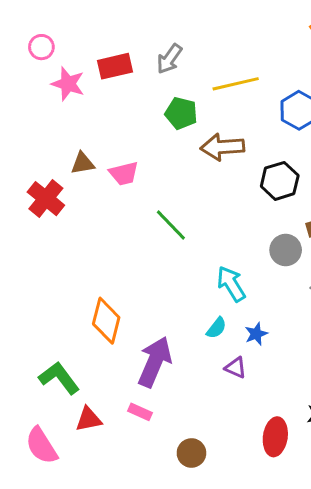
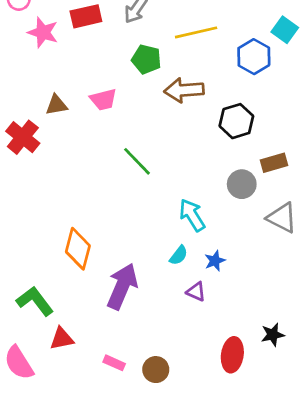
pink trapezoid: (124, 174) -> (103, 100), moved
pink rectangle: (140, 412) -> (114, 363), moved

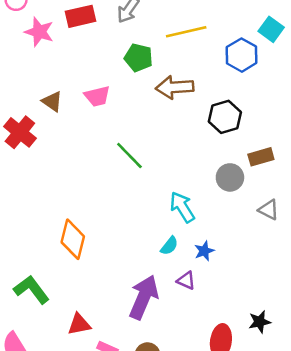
brown triangle: (56, 105) -> (52, 101), turned 45
gray triangle: (282, 218) -> (269, 210), size x0.7
purple arrow: (122, 286) -> (144, 297), moved
red triangle: (62, 339) -> (79, 324), moved

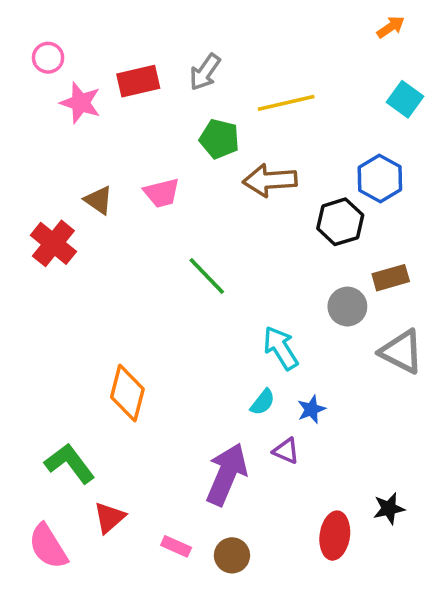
blue hexagon: (242, 55) -> (380, 179), moved
gray triangle: (269, 210) -> (401, 352), size x1.5
red triangle: (79, 324) -> (109, 518), moved, turned -30

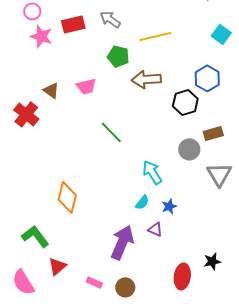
pink circle: (48, 58) -> (32, 11), moved
gray arrow: (205, 72) -> (110, 19), turned 90
gray triangle: (401, 352) -> (219, 174), turned 32

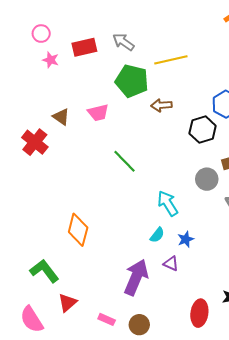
pink star: (41, 36) -> (51, 60), size x0.7
green pentagon: (118, 56) -> (132, 81), size x1.4
brown arrow: (146, 79) -> (161, 105), size x0.7

